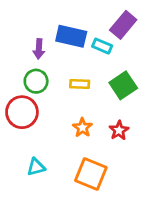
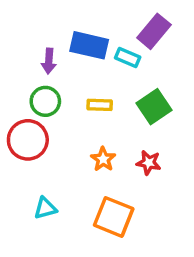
red star: (119, 130) -> (149, 163), turned -30

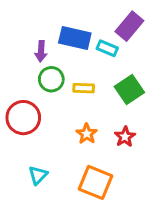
green circle: (45, 101) -> (51, 79), moved
red star: (149, 163) -> (125, 137), turned 30
cyan triangle: (45, 208) -> (38, 175), turned -30

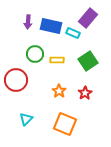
purple arrow: (41, 51) -> (28, 22), moved

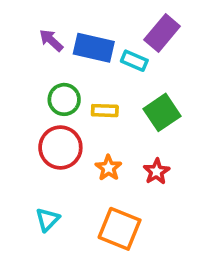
purple arrow: (28, 22) -> (51, 40), turned 128
red circle: (16, 80) -> (60, 148), moved

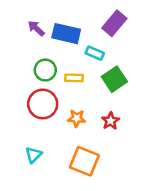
cyan rectangle: (134, 61) -> (95, 53), moved
orange star: (108, 168) -> (77, 118), turned -30

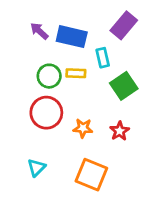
cyan rectangle: (95, 53) -> (103, 58), turned 54
yellow rectangle: (74, 78) -> (76, 73), moved

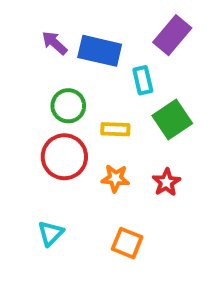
yellow rectangle: (76, 73) -> (115, 129), moved
orange square: (91, 175) -> (127, 243), size x0.7

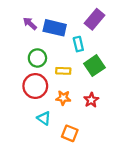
cyan triangle: (51, 233) -> (44, 118), moved, turned -40

